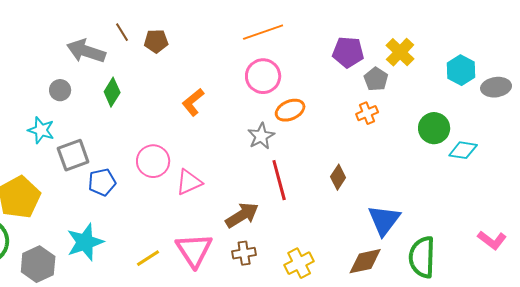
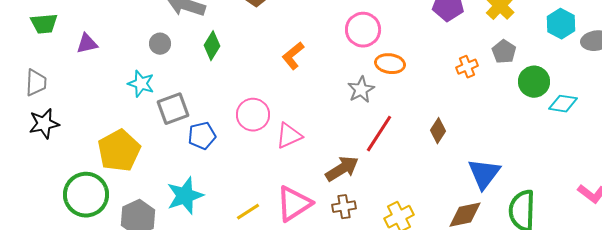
gray pentagon: (376, 79) -> (504, 52), moved
orange ellipse: (290, 110) -> (390, 64), turned 32
red line: (279, 180) -> (379, 134), turned 48
pink triangle: (194, 250) -> (294, 204), turned 30

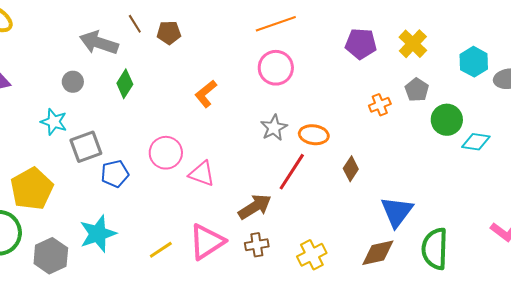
orange ellipse: (390, 64) -> (314, 135), moved
pink triangle: (289, 136) -> (202, 174), turned 44

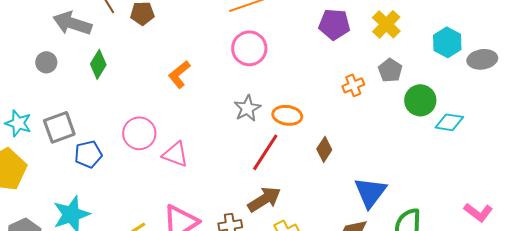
cyan star: (54, 122) -> (18, 123), moved
brown arrow: (255, 207) -> (264, 199), moved

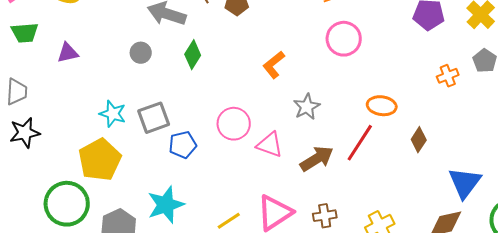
gray star: (247, 108) -> (307, 107), moved
brown arrow: (264, 199) -> (317, 159), moved

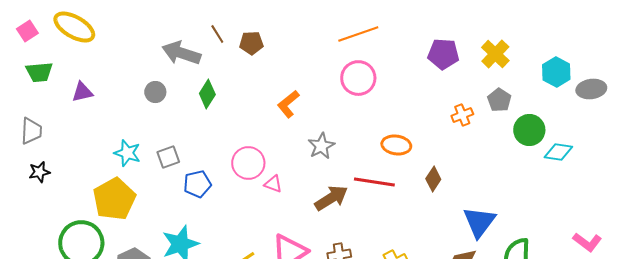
gray square: (154, 118) -> (168, 157), size x0.7
black star: (25, 133) -> (39, 172), size x0.7
red line: (360, 143) -> (374, 182), turned 66
pink triangle: (270, 145) -> (273, 184), moved, size x0.7

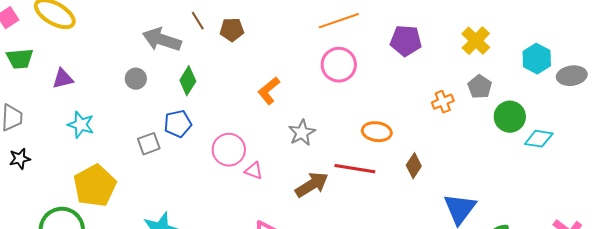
purple pentagon: (443, 54) -> (406, 41), moved
cyan star: (127, 153) -> (81, 125), moved
blue pentagon: (197, 184) -> (178, 124), moved

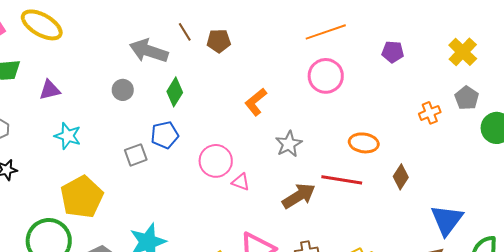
purple pentagon: (406, 41) -> (393, 52), size x0.7

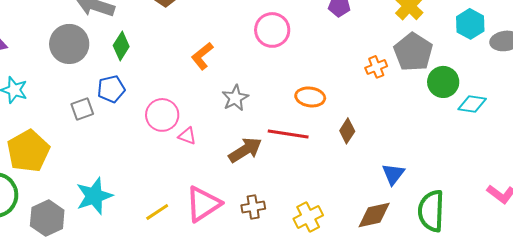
gray circle: (123, 90) -> (69, 44), size x1.8
gray pentagon: (467, 98) -> (413, 52), size x1.6
blue triangle: (447, 220) -> (393, 174), size x0.7

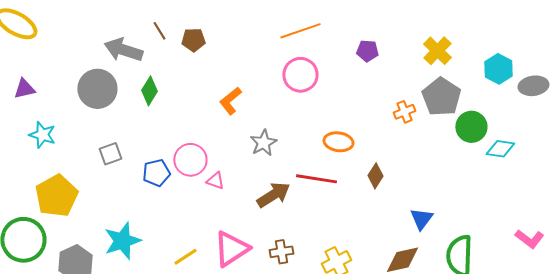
blue pentagon: (111, 89) -> (156, 173), moved

